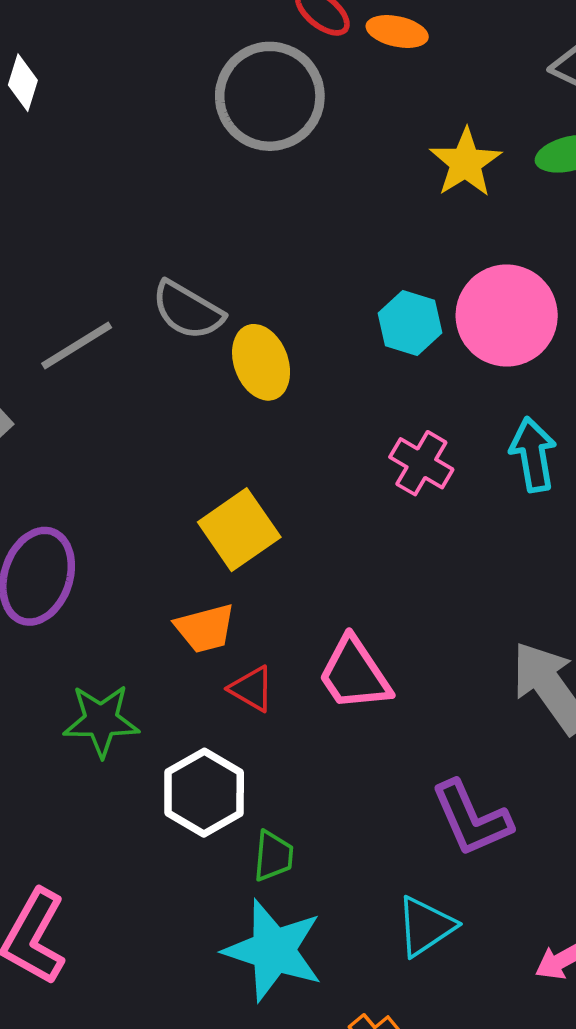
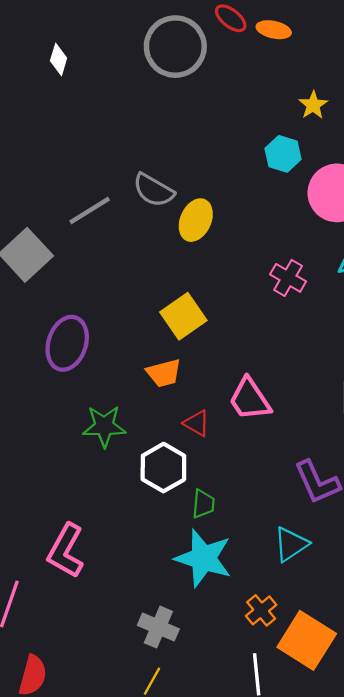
gray circle: (270, 96) -> (175, 47), moved
yellow star: (466, 163) -> (313, 105), size x0.7
cyan hexagon: (410, 323) -> (283, 154), moved
yellow ellipse: (261, 362) -> (196, 220), turned 45
red triangle: (252, 689) -> (197, 423), moved

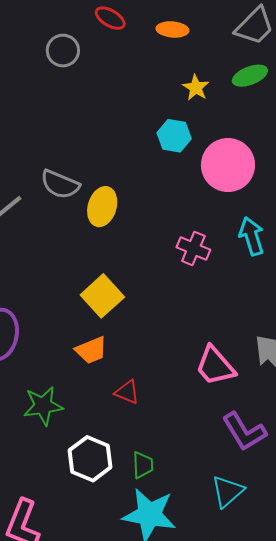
orange ellipse: (274, 30) -> (172, 29), moved
gray circle: (175, 47) -> (63, 51), size x0.6
pink trapezoid: (250, 399) -> (215, 366), moved
white hexagon: (163, 468) -> (90, 459), moved

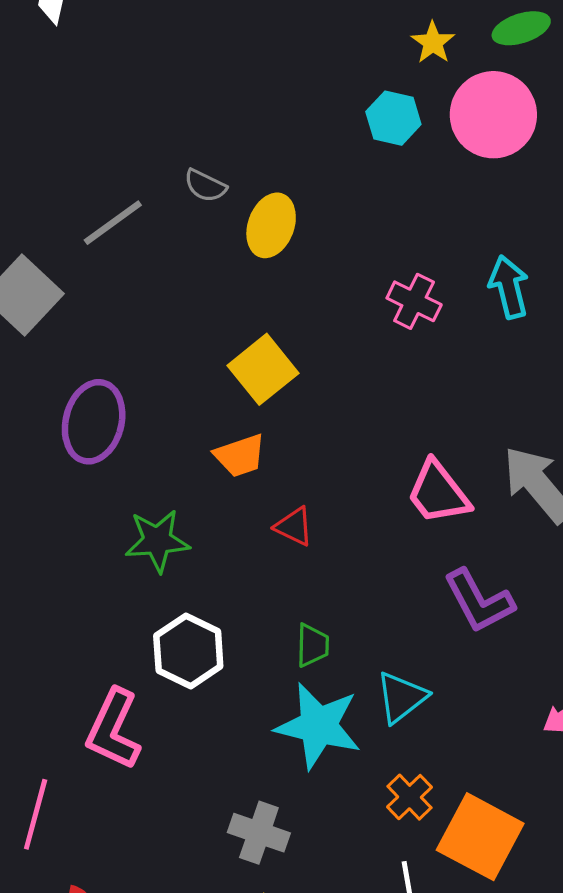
pink circle: (228, 165) -> (493, 115), moved
gray semicircle: (60, 184) -> (205, 186), size x0.7
white hexagon: (90, 459) -> (188, 651), moved
cyan triangle: (228, 491) -> (401, 697), moved

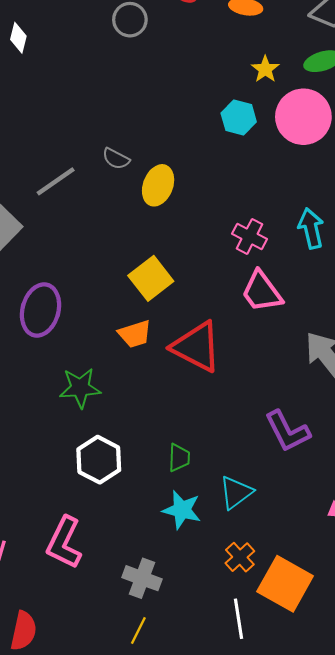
pink trapezoid: (438, 493) -> (262, 292), moved
red triangle: (294, 526) -> (197, 347), moved, size x2.0
cyan star: (318, 726) -> (182, 510), size x0.7
pink L-shape: (113, 729) -> (64, 543), moved

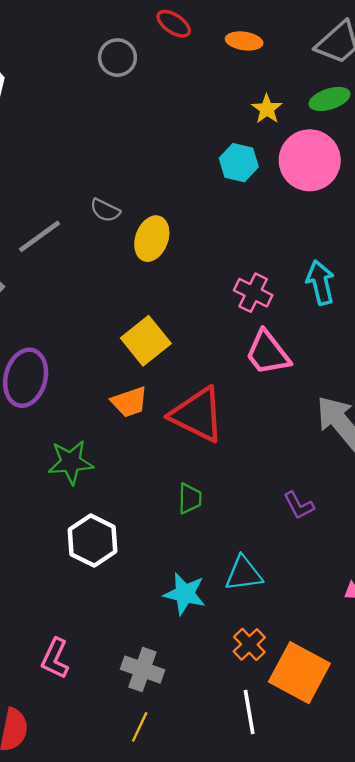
purple L-shape: (287, 431) -> (299, 505), size x0.6
green trapezoid: (179, 458) -> (190, 499), moved
cyan triangle: (236, 492) -> (244, 574), turned 30
pink L-shape: (64, 543) -> (55, 659), moved, size x0.7

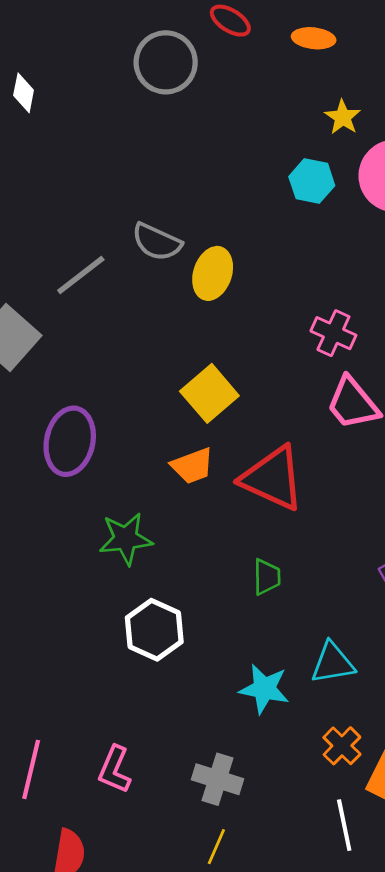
gray circle: (117, 58) -> (166, 62), size x1.4
gray semicircle: (105, 210) -> (157, 242), size x1.4

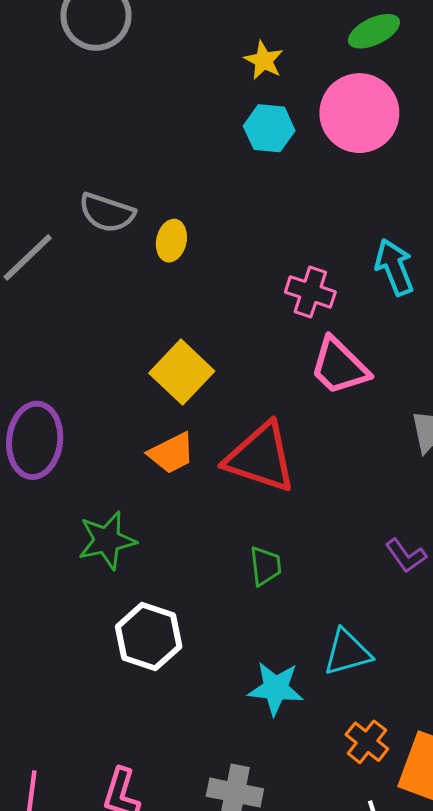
yellow star: (343, 117) -> (264, 60), moved
yellow ellipse: (213, 273) -> (171, 241), size x0.7

